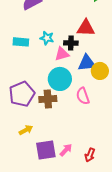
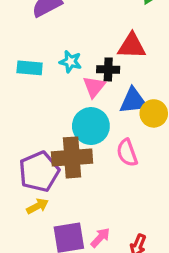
pink triangle: (62, 54) -> (94, 87), turned -35
purple pentagon: (22, 94) -> (39, 172), moved
brown cross: (48, 99) -> (72, 157), size x1.4

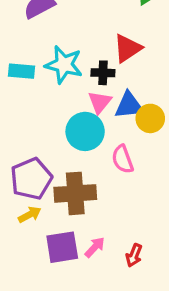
red triangle: (132, 46) -> (127, 48), turned -36
cyan star: (70, 62) -> (64, 65), size x1.6
pink triangle: (94, 87) -> (100, 102), moved
brown cross: (72, 157) -> (75, 193), moved

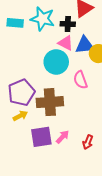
pink triangle: (100, 102) -> (66, 43), turned -42

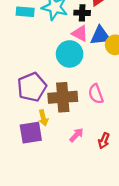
pink semicircle: (80, 80) -> (96, 94), moved
yellow arrow: (20, 116) -> (43, 118), moved, turned 104
purple square: (41, 137) -> (31, 133), moved

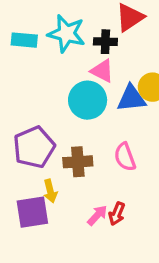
blue triangle: (100, 36) -> (131, 98), moved
brown cross: (63, 97) -> (78, 162), size x0.7
red arrow: (104, 141) -> (117, 214), moved

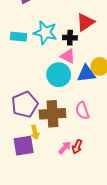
brown cross: (78, 162) -> (52, 114), size x1.4

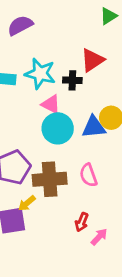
pink triangle: (68, 56) -> (51, 104), moved
yellow arrow: (35, 132) -> (27, 203), turned 64
pink arrow: (65, 148) -> (99, 237), moved

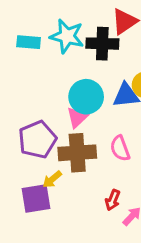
black cross: (72, 80) -> (102, 44), size x1.5
pink triangle: (51, 104) -> (77, 117), moved, turned 50

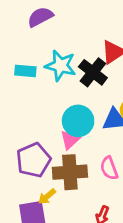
black cross: (102, 44) -> (93, 72), turned 36

